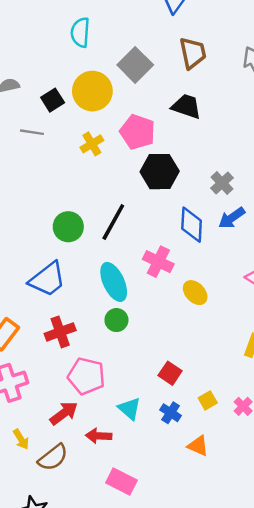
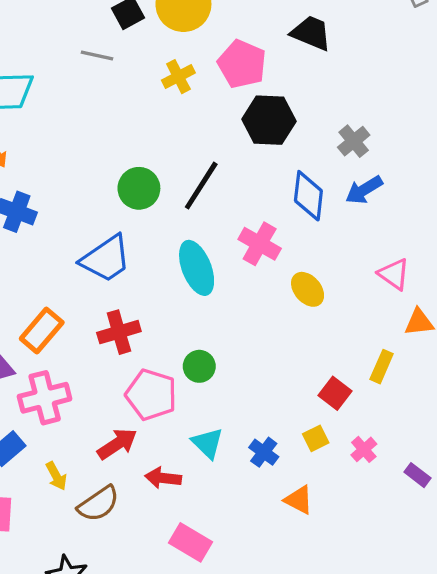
green circle: (116, 320) -> (199, 366), moved
red square: (170, 373) -> (335, 393), moved

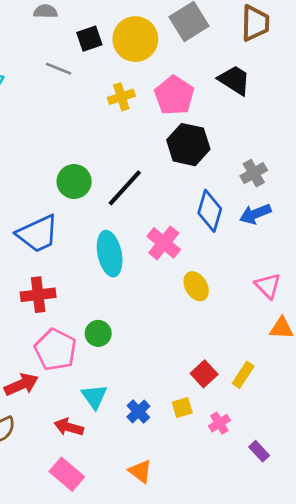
yellow rectangle: (382, 367) -> (243, 375), moved
red arrow: (163, 478) -> (69, 427), moved
orange triangle: (299, 500) -> (140, 471), moved

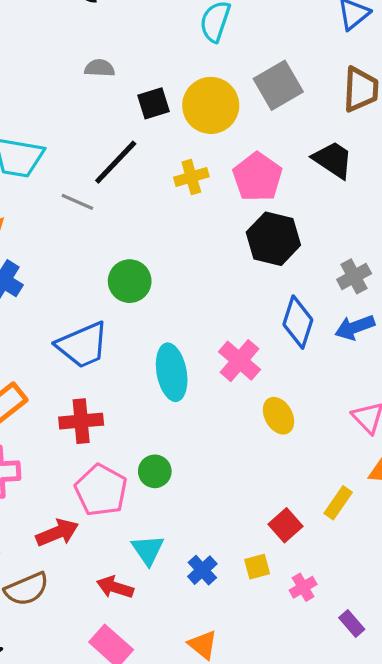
gray line: (59, 69) -> (77, 202), moved
black line: (125, 188) -> (116, 162), moved
yellow rectangle: (243, 375) -> (338, 503), moved

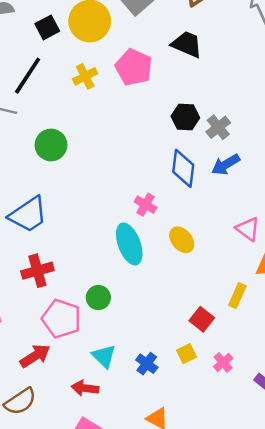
black hexagon: (273, 239) -> (185, 117), moved, size x0.7
green circle: (130, 281) -> (51, 145), moved
pink cross: (239, 361) -> (146, 205), size x0.7
cyan ellipse: (172, 372) -> (129, 244), moved

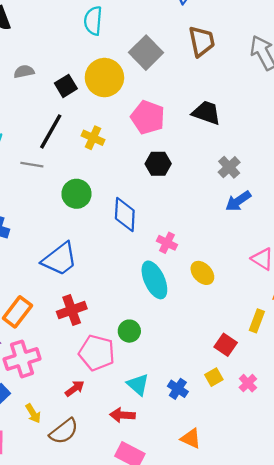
black trapezoid: (187, 44) -> (206, 113), moved
yellow cross: (85, 76) -> (93, 138), moved, turned -35
black hexagon: (185, 117) -> (158, 164), moved
blue diamond: (183, 168) -> (125, 215), moved
red arrow: (35, 356) -> (75, 389), size x0.7

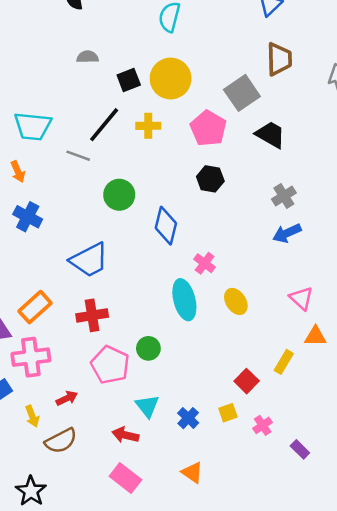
gray square: (146, 53) -> (242, 93), moved
yellow cross: (93, 138) -> (148, 126), moved, turned -35
red arrow: (75, 389) -> (67, 398), moved

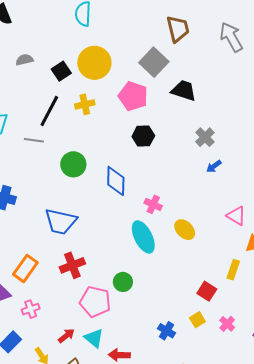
blue arrow: (287, 233) -> (214, 166), size x0.7
blue trapezoid: (89, 260) -> (61, 221), turned 52
pink cross: (31, 357) -> (31, 309), size x0.6
cyan triangle: (147, 406) -> (94, 338), moved

